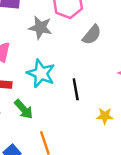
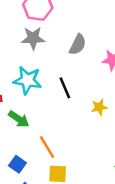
gray star: (40, 28) -> (33, 38), moved
gray semicircle: (92, 35) -> (78, 45), moved

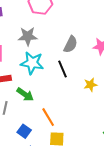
gray star: (33, 38) -> (28, 36), moved
gray semicircle: (78, 45) -> (71, 44), moved

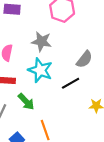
black line: (62, 69) -> (71, 83), turned 72

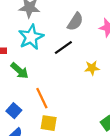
cyan star: (40, 70) -> (31, 37), turned 30

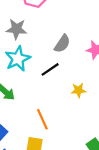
orange line: (42, 98) -> (42, 119), moved

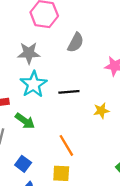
gray semicircle: (62, 44) -> (76, 42), moved
black line: (50, 69) -> (69, 92), turned 36

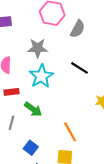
gray semicircle: (76, 42) -> (78, 29), moved
black line: (69, 92) -> (80, 68), moved, turned 36

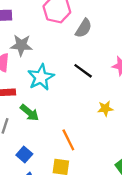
gray star: (38, 48) -> (21, 45), moved

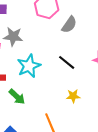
yellow star: (105, 108) -> (73, 96), moved

